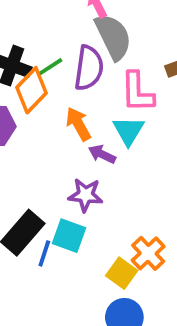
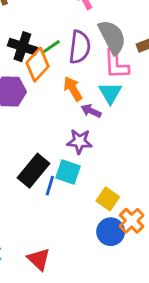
gray semicircle: (113, 37) -> (112, 37), moved
orange cross: (148, 253) -> (132, 221), moved

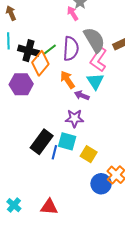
pink L-shape: (116, 64) -> (98, 60), turned 40
yellow square: (108, 199) -> (89, 154), moved
red triangle: (39, 259) -> (49, 207), turned -36

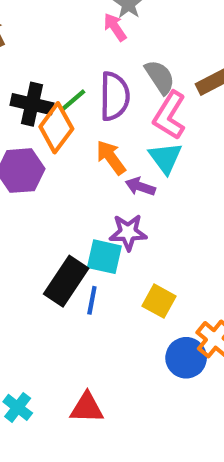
gray semicircle: (94, 40) -> (160, 77), size x0.7
cyan square: (67, 141) -> (104, 257), moved

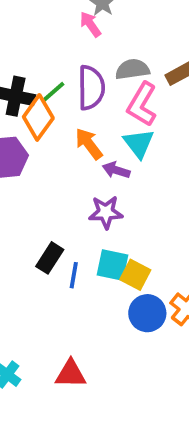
gray semicircle: (160, 77) -> (132, 69), turned -64
cyan square: (104, 257) -> (112, 265), moved
black rectangle: (66, 281) -> (50, 258), size x0.7
blue circle: (186, 358) -> (147, 313), moved

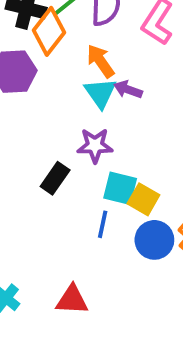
cyan triangle: (139, 143) -> (100, 93), moved
purple star: (106, 212) -> (95, 145), moved
blue line: (74, 275) -> (103, 224), moved

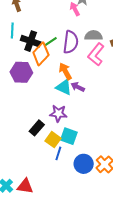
cyan triangle: (100, 93) -> (64, 87), turned -36
yellow square: (143, 199) -> (53, 140), moved
red triangle: (72, 300) -> (25, 186), moved

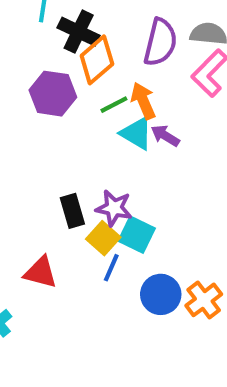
green line: (51, 42) -> (114, 105), moved
purple star: (58, 113) -> (114, 208), moved
black rectangle: (37, 128) -> (72, 211), turned -63
red triangle: (25, 186) -> (41, 272), moved

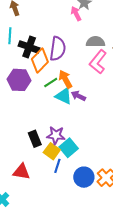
purple semicircle: (160, 42) -> (58, 49), moved
cyan square: (137, 235) -> (69, 148), turned 30

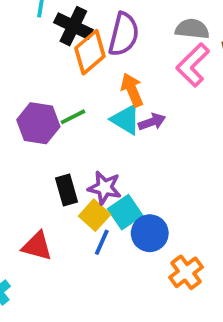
purple hexagon: (19, 80) -> (38, 123), moved
green line: (51, 83) -> (73, 117), moved
purple arrow: (78, 96) -> (152, 122), turned 128
blue circle: (84, 177) -> (150, 233), moved

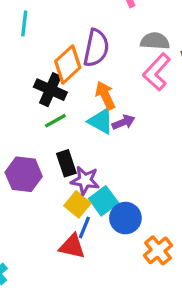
black cross: (73, 26) -> (50, 90), moved
purple hexagon: (38, 123) -> (24, 174), moved
black rectangle: (67, 190) -> (66, 163), moved
red triangle: (37, 246) -> (72, 246), moved

